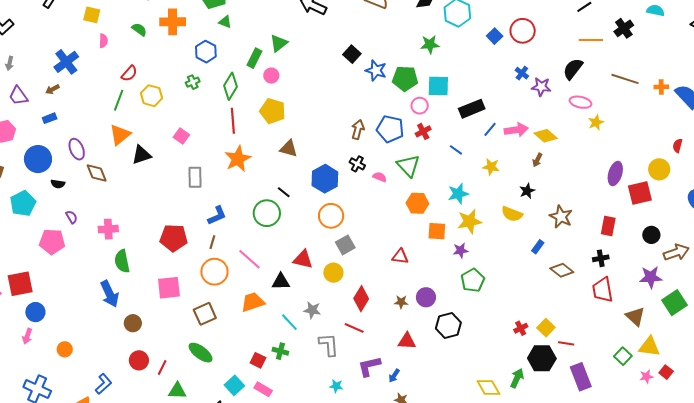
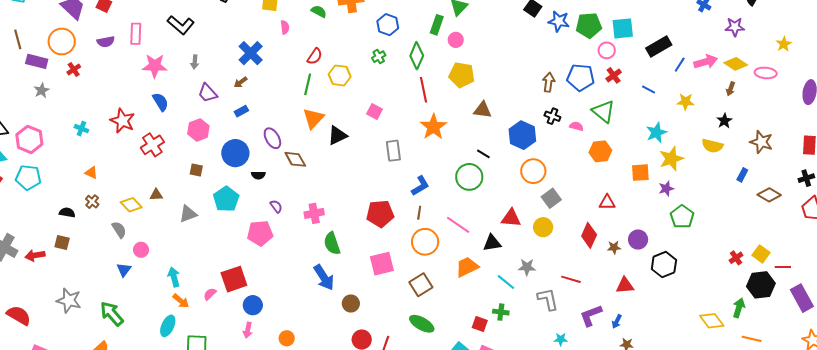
purple star: (541, 87) -> (735, 27), moved
pink ellipse: (581, 102) -> (766, 73), moved
orange hexagon: (417, 203) -> (600, 151), moved
red diamond: (361, 299) -> (589, 235), moved

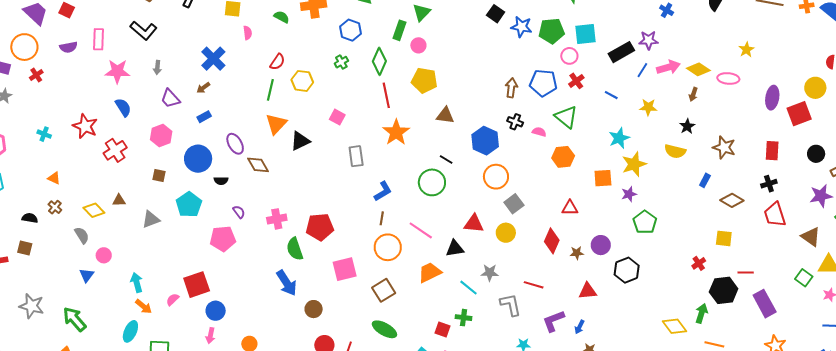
purple star: (735, 27) -> (648, 40), moved
red pentagon: (380, 214) -> (320, 227), moved
yellow square: (761, 254) -> (724, 238), moved, turned -30

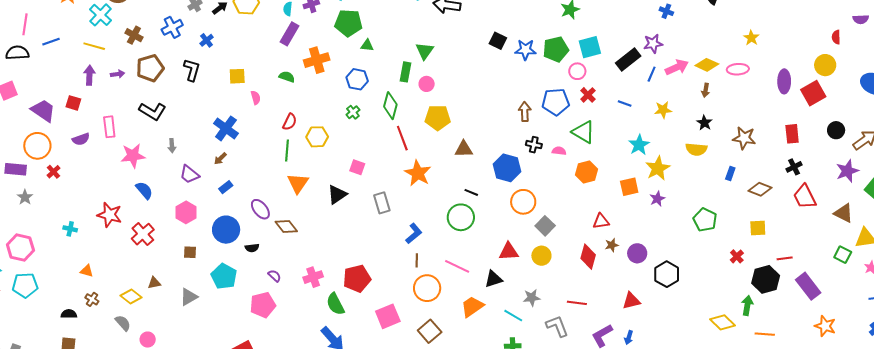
black triangle: (300, 141) -> (337, 195), moved
green pentagon: (645, 222) -> (705, 220), moved
brown star: (577, 253) -> (612, 245), moved

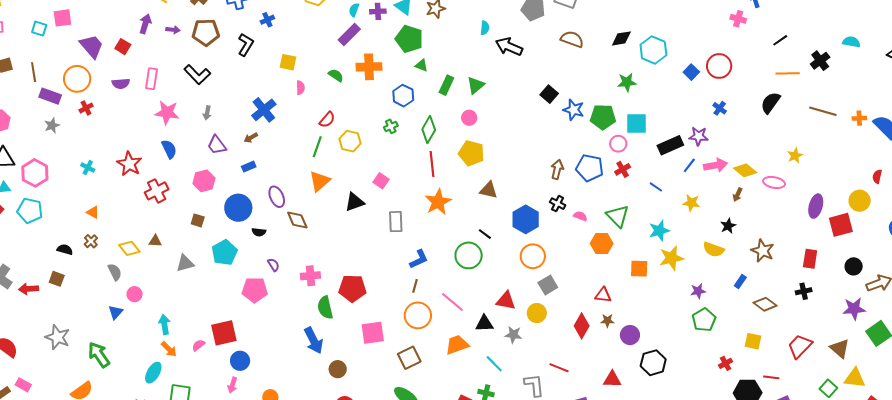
green rectangle: (405, 72) -> (446, 85), moved
green triangle: (583, 132) -> (618, 216), moved
red trapezoid: (805, 197) -> (800, 346), moved, turned 56
purple star: (657, 199) -> (698, 291), moved
gray star: (532, 298) -> (513, 335), moved

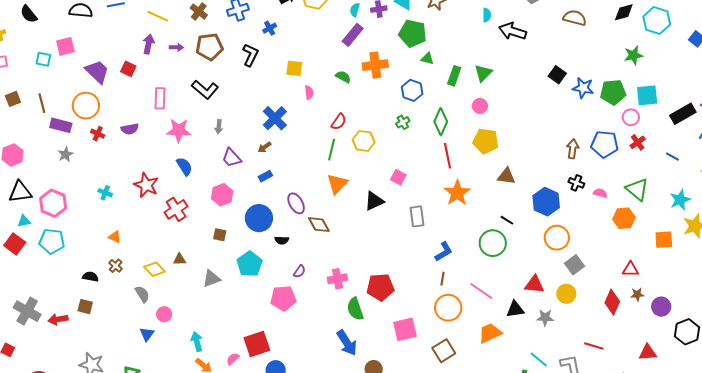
purple semicircle: (121, 84) -> (130, 129), moved
red cross: (86, 108) -> (98, 134), turned -32
purple semicircle: (273, 265) -> (299, 271), turned 72
cyan line: (494, 364) -> (539, 360), moved

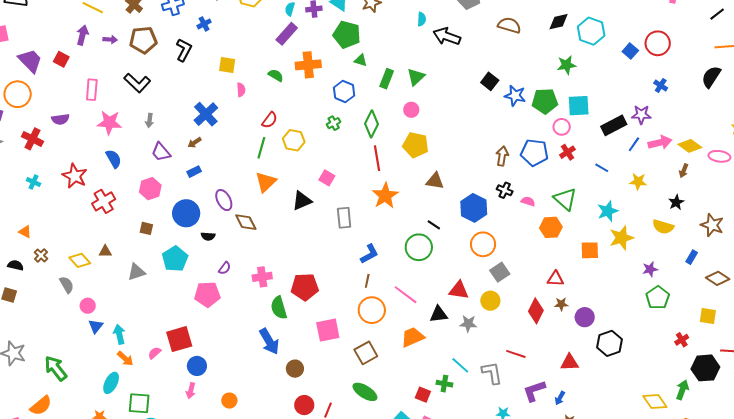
red cross: (98, 134) -> (32, 139), moved, size x1.5
orange triangle: (115, 237) -> (25, 232), moved
blue triangle: (147, 334) -> (96, 326), moved

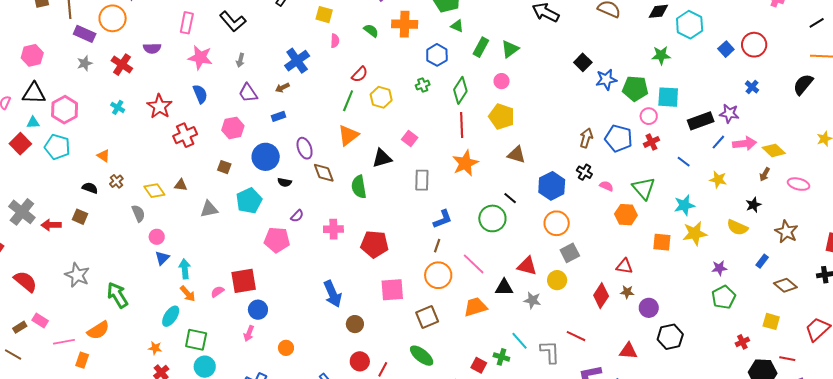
blue star: (515, 96) -> (606, 80), turned -30
pink ellipse: (719, 156) -> (798, 184), moved
green semicircle: (279, 308) -> (359, 187), moved

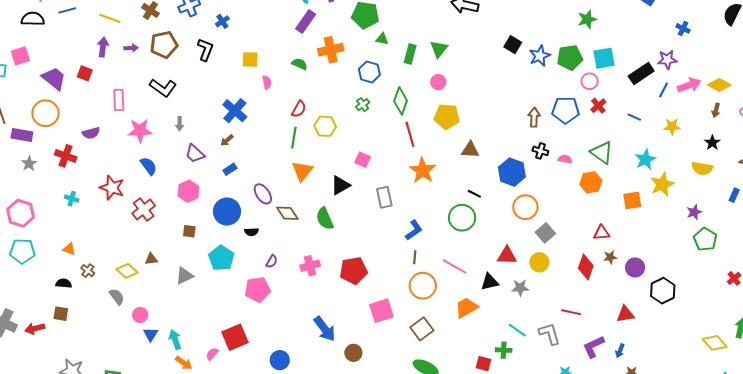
blue circle: (258, 310) -> (280, 360), moved

